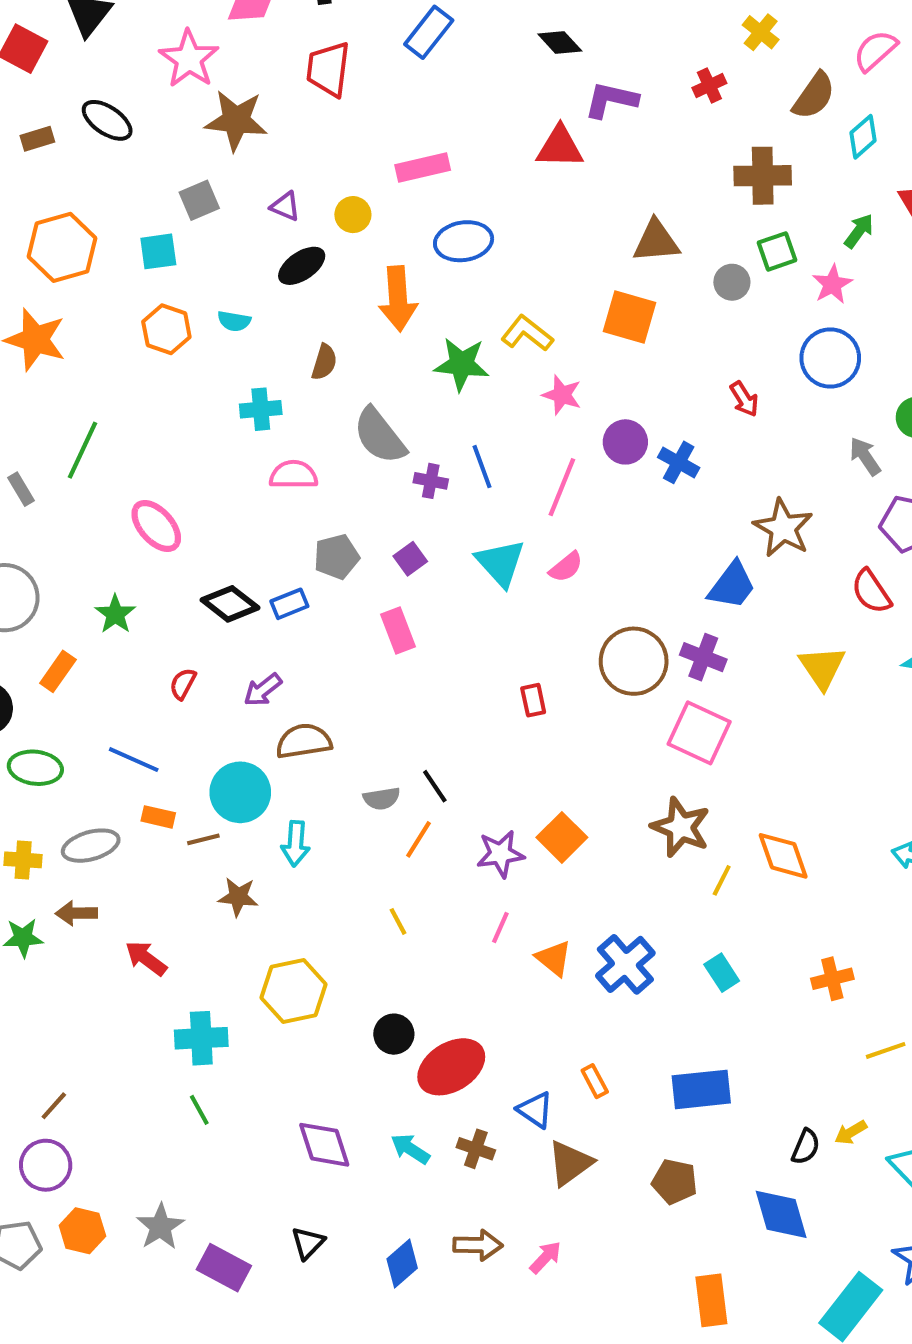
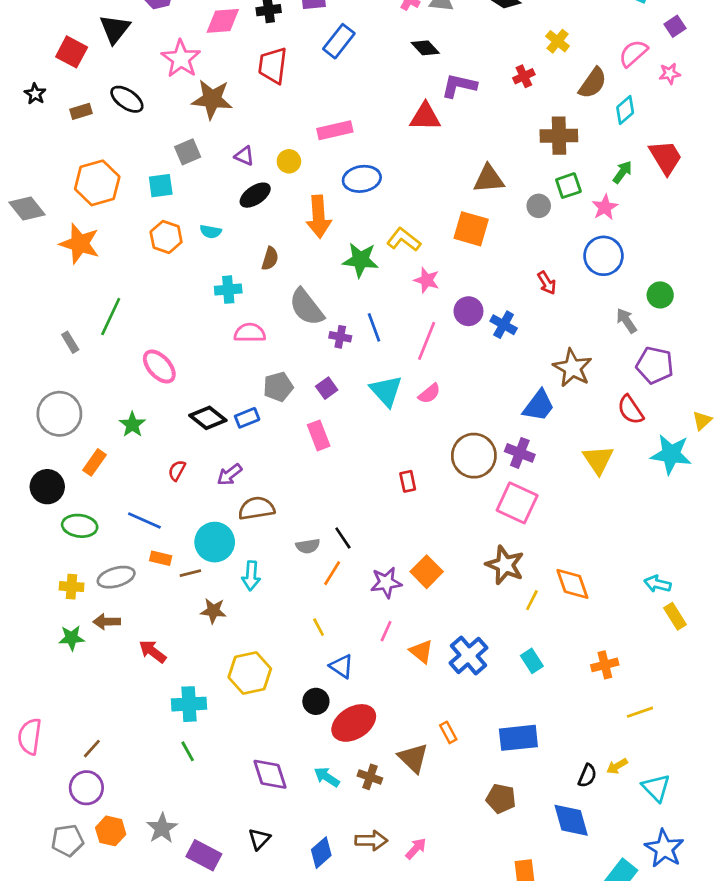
blue triangle: (535, 1110) -> (342, 666), moved
brown triangle: (570, 1163) -> (413, 758), moved, turned -40

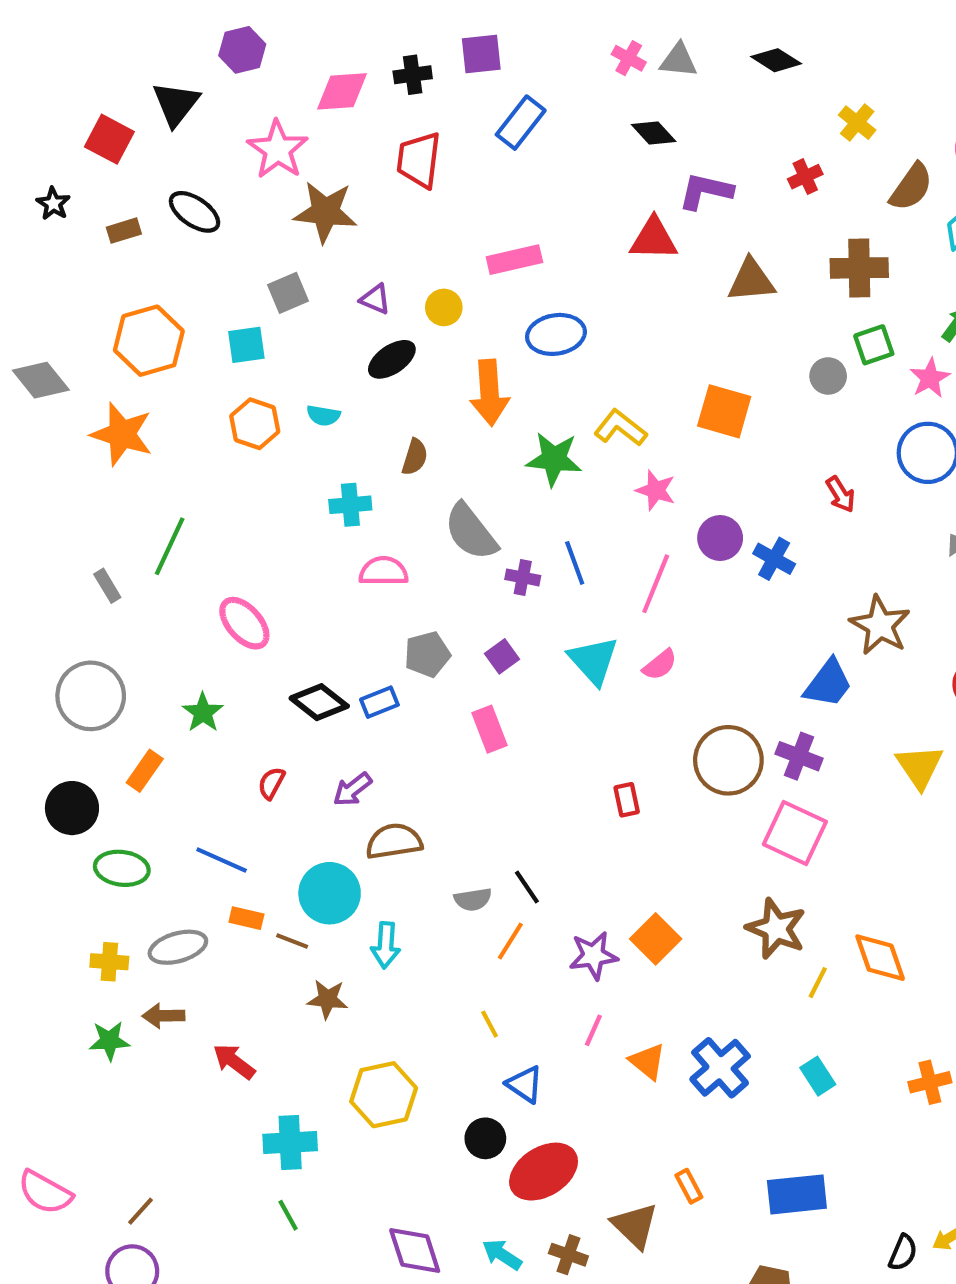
brown triangle: (489, 179) -> (751, 280), moved
brown line: (190, 573) -> (292, 941), turned 35
pink semicircle: (30, 736) -> (45, 1192), turned -69

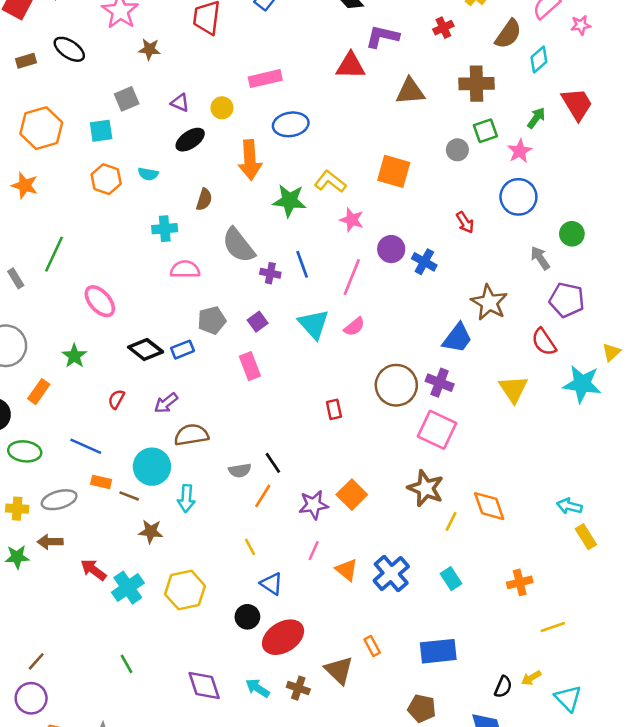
brown star: (325, 212) -> (149, 49), size x0.6
orange star: (122, 434) -> (25, 185), size x0.7
cyan cross: (290, 1143) -> (128, 588), moved, turned -32

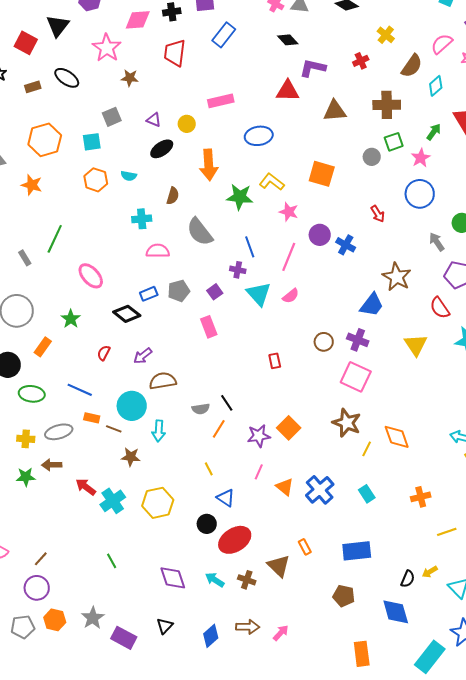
blue ellipse: (291, 124) -> (259, 136), moved
purple cross: (270, 273) -> (238, 270), moved
blue rectangle: (183, 350) -> (149, 294), moved
brown circle: (396, 385) -> (324, 342), size x0.6

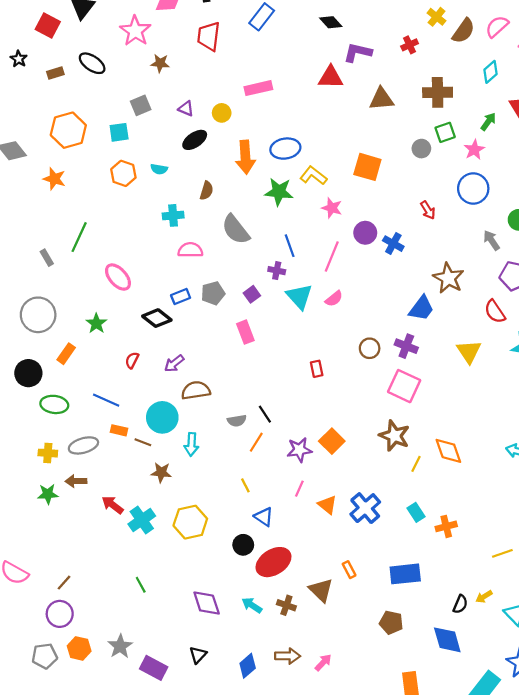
brown semicircle: (412, 66) -> (463, 31), moved
blue ellipse: (259, 136) -> (285, 149), moved
orange cross: (421, 497) -> (446, 526), moved

